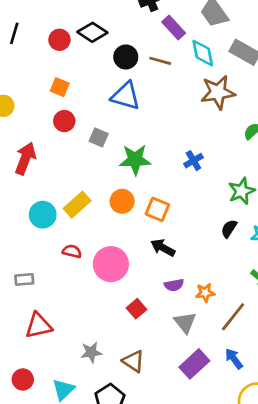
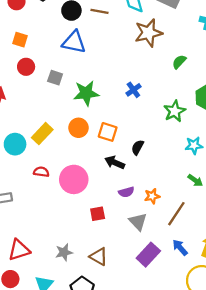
black semicircle: (229, 229) -> (138, 147), moved
red square: (137, 309) -> (98, 214), turned 35
red triangle: (39, 326) -> (19, 250), moved

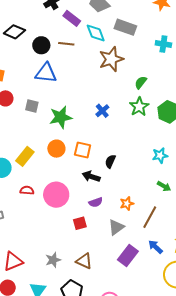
green star: (175, 111) -> (139, 107), moved
purple semicircle: (126, 192) -> (96, 202), moved
gray triangle: (138, 222) -> (116, 227), turned 42

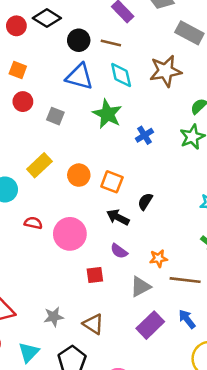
cyan diamond: (96, 33) -> (121, 75), moved
green star: (61, 117) -> (107, 114), moved, turned 30
yellow rectangle: (25, 156) -> (39, 165), moved
purple semicircle: (96, 202) -> (119, 251), turned 48
brown line: (150, 217) -> (185, 280), turned 60

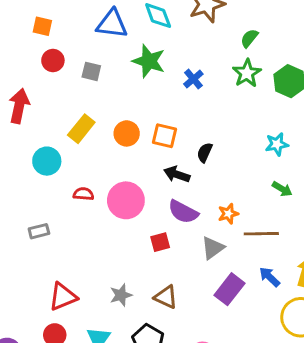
purple semicircle: (119, 251) -> (183, 212), size x1.5

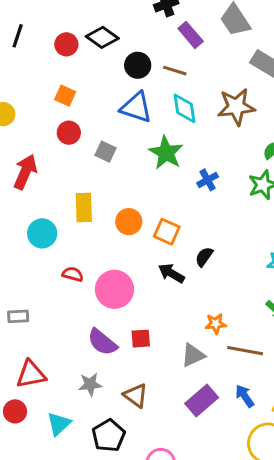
yellow rectangle: (81, 129) -> (84, 208), turned -52
purple semicircle: (183, 212) -> (102, 342), moved
gray rectangle: (39, 231) -> (18, 316), moved

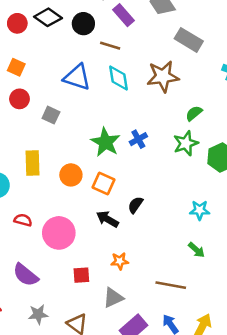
black circle: (138, 65) -> (83, 24), moved
green star: (166, 153) -> (105, 142), moved
orange star: (216, 324) -> (120, 261), moved
purple semicircle: (102, 342) -> (26, 275), moved
gray triangle: (193, 355) -> (113, 298), moved

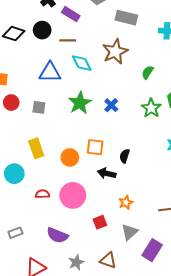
green star: (105, 142) -> (80, 103), moved, turned 30
green star: (186, 143) -> (151, 108), moved
orange circle: (71, 175) -> (70, 157), moved

